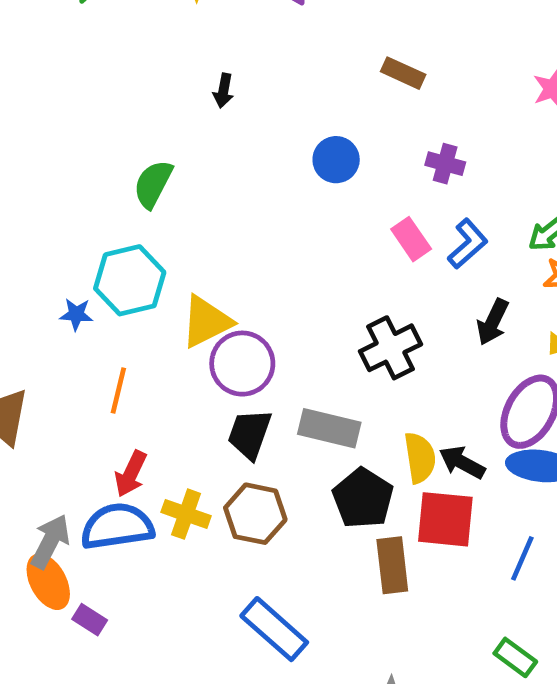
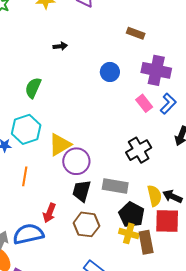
black arrow: (223, 91) -> (60, 46), turned -104
purple cross: (445, 164) -> (156, 70), size x1.8
red arrow: (131, 474) -> (49, 213), moved
yellow cross: (186, 514) -> (129, 233), moved

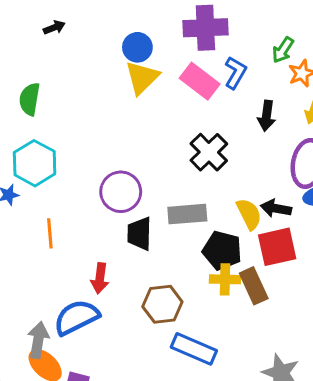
pink rectangle: (144, 103) -> (200, 81), size x1.4
yellow triangle: (60, 145) -> (142, 77), moved
brown hexagon: (86, 224) -> (162, 304), moved

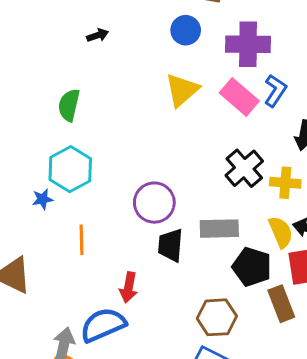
blue circle: (137, 47) -> (186, 30), moved
yellow cross: (225, 279) -> (285, 183), moved
brown hexagon: (162, 304) -> (217, 317), moved

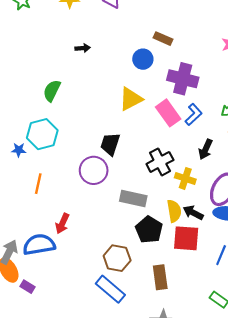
black trapezoid: (170, 245) -> (110, 144), moved
brown rectangle: (281, 304) -> (160, 277), moved

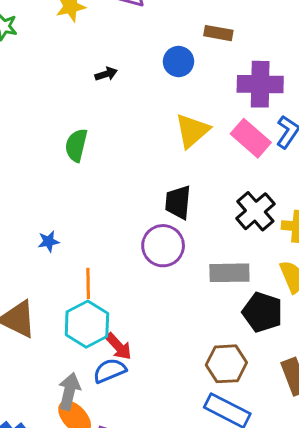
blue circle: (143, 59) -> (179, 62), moved
cyan hexagon: (42, 134) -> (87, 324), moved
red arrow: (62, 223) -> (119, 346), moved, turned -54
blue semicircle: (39, 245) -> (110, 371), size x0.7

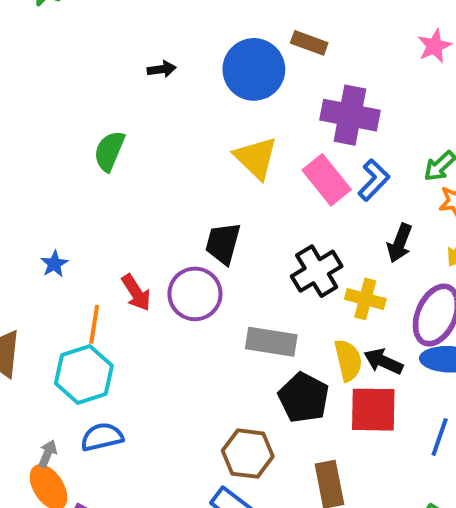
blue circle: (179, 62) -> (254, 69), size x1.6
yellow triangle: (192, 131) -> (256, 158), turned -45
blue star: (49, 241) -> (54, 264), turned -30
red arrow: (119, 346) -> (136, 293), moved
gray arrow: (69, 391) -> (48, 454), size x0.6

